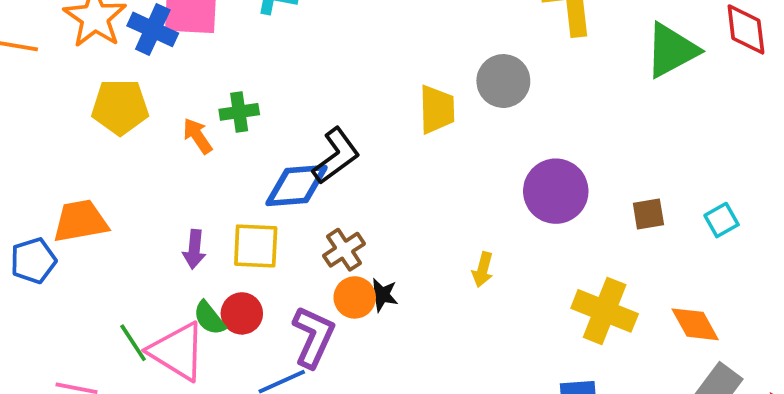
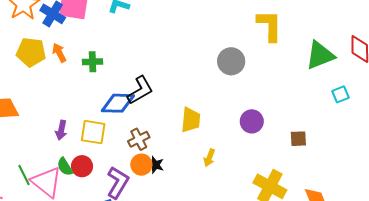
yellow trapezoid: (437, 109) -> (191, 120), moved
orange arrow: (197, 136) -> (59, 53), moved
purple circle: (556, 191) -> (252, 121), size x0.7
cyan square: (722, 220) -> (341, 94), moved

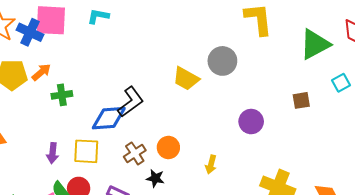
orange arrow: (59, 53) -> (41, 72), turned 84
green cross: (93, 62) -> (62, 95), moved
yellow trapezoid: (191, 120) -> (186, 79), moved, turned 120
brown square: (298, 139) -> (301, 100), moved
orange circle: (141, 165) -> (168, 147), moved

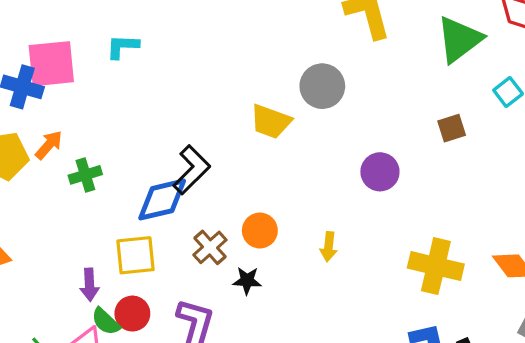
purple arrow: (53, 153) -> (89, 285), moved

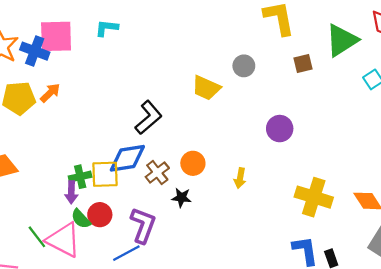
gray circle: (322, 86) -> (244, 66), size x0.7
brown square: (452, 128) -> (303, 64), moved
green cross: (85, 175) -> (80, 177), moved
blue diamond: (162, 200) -> (127, 158), moved

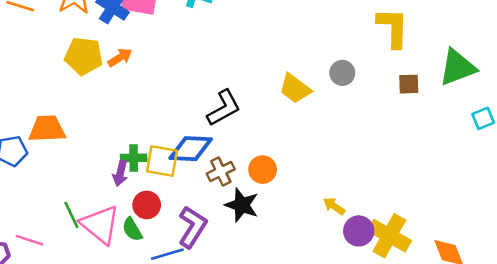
purple circle: (280, 129) -> (359, 231), moved
yellow arrow: (240, 178) -> (334, 206), moved, turned 102
black star: (181, 198) -> (242, 205), size x1.5
green semicircle: (81, 219) -> (132, 229), moved

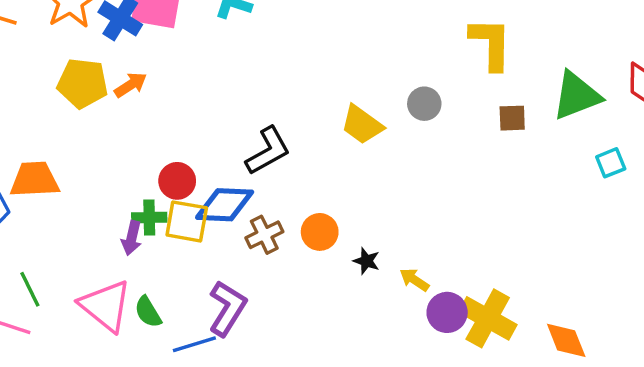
red circle: (147, 205) -> (177, 181), moved
black star: (242, 205) -> (366, 261), moved, size x0.6
green line: (71, 215) -> (30, 289), moved

